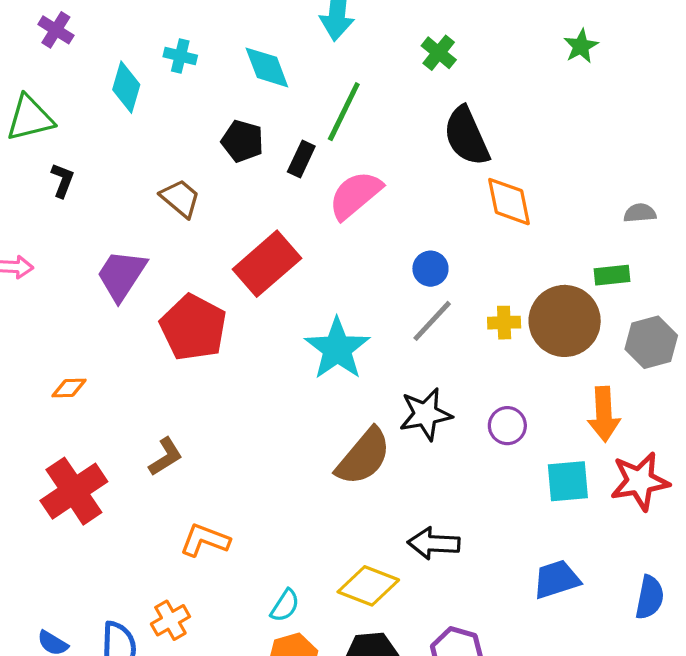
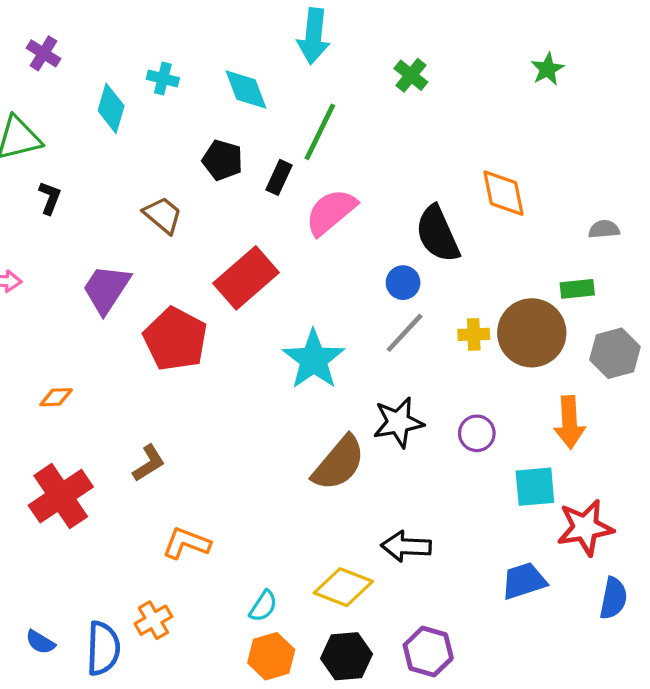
black semicircle: (466, 136) -> (438, 234), moved
orange diamond: (509, 202) -> (504, 193), moved
red star: (640, 481) -> (585, 528), moved

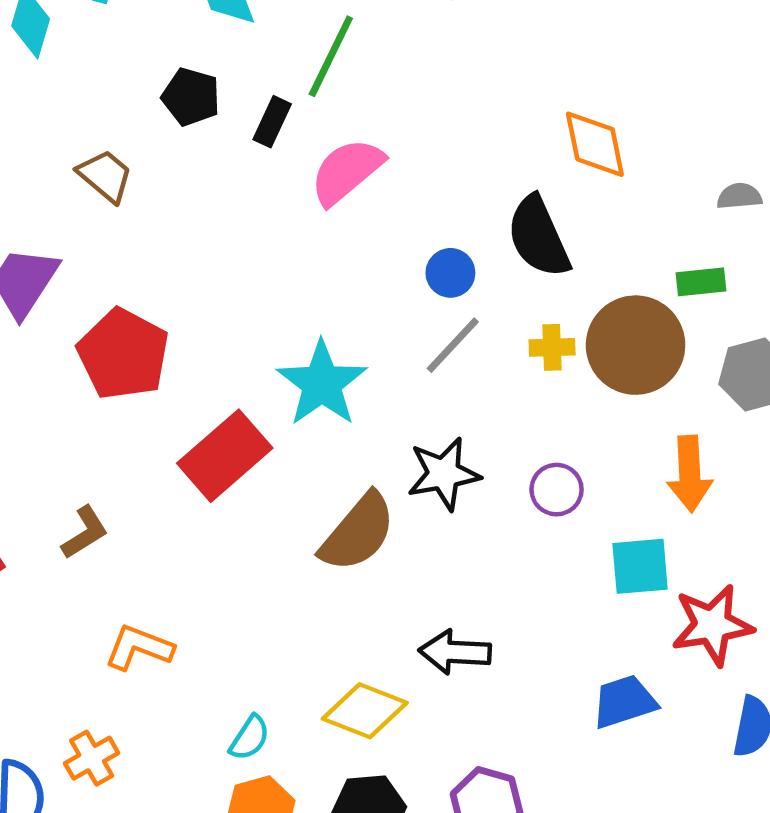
black semicircle: (438, 234) -> (538, 237), moved
red rectangle: (246, 278) -> (225, 456), moved

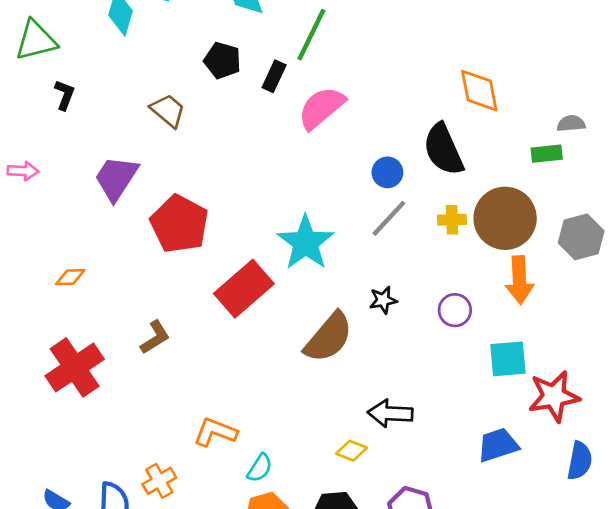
green rectangle: (701, 282) -> (547, 154), moved
black star: (444, 474) -> (383, 300), size x0.6
orange arrow: (690, 474) -> (519, 280), moved
orange L-shape: (139, 648) -> (215, 432), moved
yellow diamond: (365, 711) -> (352, 451), moved, size x0.6

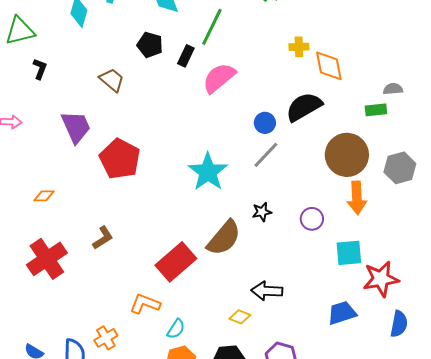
black semicircle: (443, 149) -> (304, 107), turned 84
purple trapezoid: (116, 178) -> (76, 127), turned 123
yellow cross: (452, 220) -> (299, 47), moved
red rectangle: (244, 289) -> (176, 262), moved

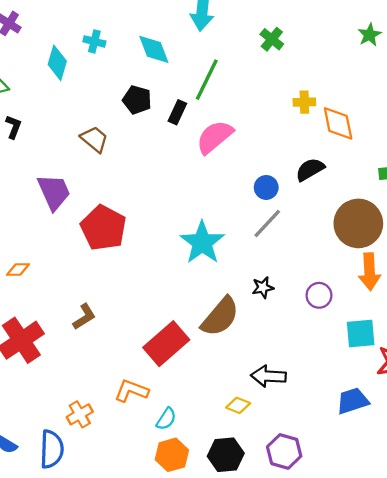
black semicircle: (304, 107) -> (310, 170), size x0.7
orange cross: (106, 338) -> (80, 414), moved

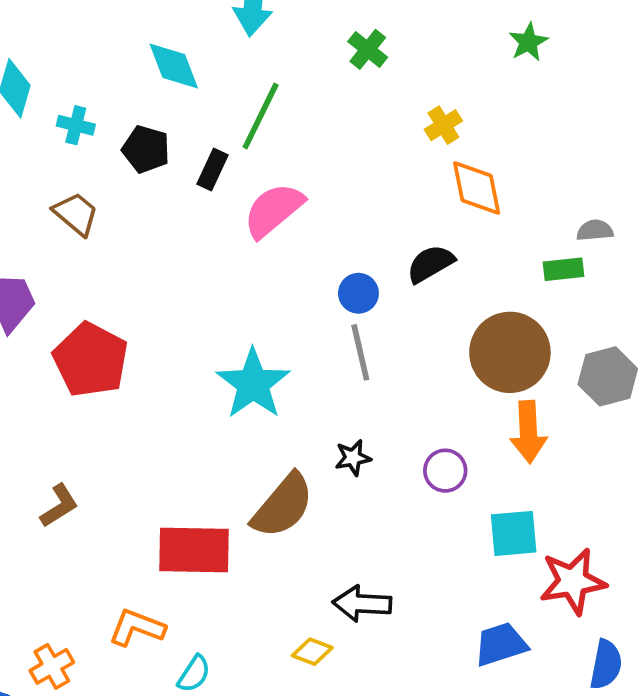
cyan cross: (94, 41) -> (76, 125), moved
yellow cross: (304, 102) -> (443, 125), moved, turned -30
gray line: (267, 223) -> (360, 352), turned -56
red rectangle: (166, 344) -> (194, 550), turned 42

